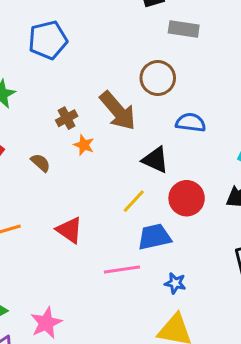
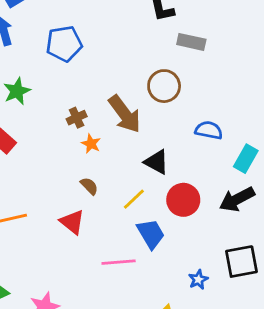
blue semicircle: (191, 123) -> (209, 130), moved
brown semicircle: (41, 163) -> (89, 186), moved
blue trapezoid: (154, 237) -> (151, 234), turned 68
blue star: (175, 283) -> (198, 280), moved, turned 30

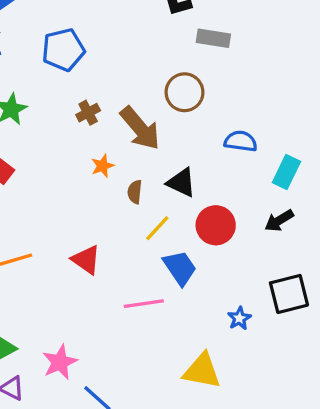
brown cross: (77, 118) -> (88, 113), moved
orange star: (91, 144) -> (103, 166), turned 30
brown semicircle: (89, 186) -> (135, 192), moved, turned -126
black arrow: (237, 199) -> (279, 221), size x0.7

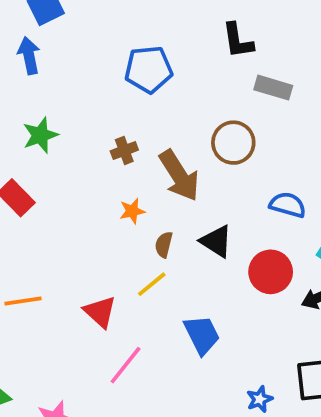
blue pentagon: (63, 50) -> (149, 69), moved
red circle: (216, 225) -> (271, 272), moved
yellow line: (157, 228) -> (152, 284), moved
pink line: (144, 304) -> (126, 365), moved, turned -51

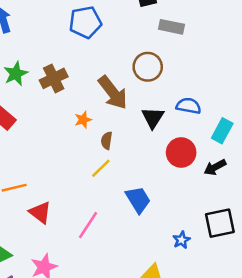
brown cross: (124, 151) -> (54, 78), moved, size x1.5
black triangle: (216, 241) -> (153, 118), moved, turned 35
red triangle: (100, 312) -> (40, 212), moved

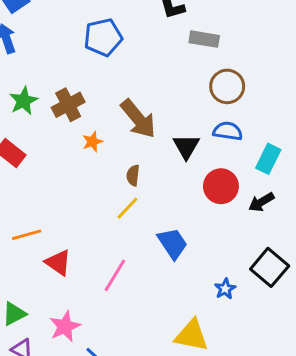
brown circle: (148, 67) -> (227, 86), moved
orange star: (83, 120) -> (92, 142), moved
black square: (220, 223) -> (270, 267), turned -36

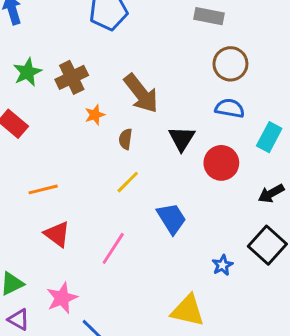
black triangle: (186, 146) -> (182, 139), moved
brown semicircle: (133, 175) -> (125, 139), moved
black arrow: (261, 202) -> (271, 193), moved
orange line: (27, 235) -> (43, 189), moved

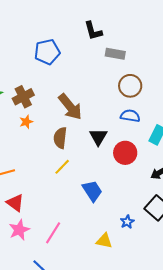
orange star: (95, 115) -> (26, 122), moved
brown semicircle: (125, 139) -> (60, 138), size x1.5
pink line: (113, 248) -> (53, 233), moved
pink star: (62, 298) -> (19, 230), moved
yellow triangle: (188, 310) -> (104, 241), moved, size x0.7

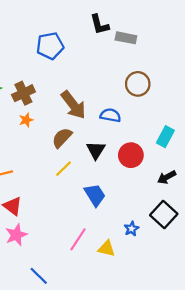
gray rectangle: (115, 54) -> (126, 38), moved
blue semicircle: (130, 116) -> (110, 115), moved
black triangle: (98, 137) -> (96, 150), moved
brown semicircle: (60, 138) -> (62, 138), turned 35
pink line: (53, 233) -> (78, 239), moved

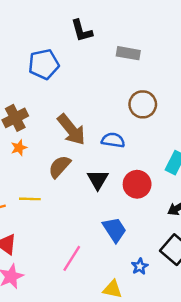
black L-shape: (100, 24) -> (82, 31), moved
yellow line: (63, 169) -> (30, 199), moved, turned 48
blue trapezoid: (95, 195) -> (115, 230), moved
pink line: (78, 239) -> (72, 258), moved

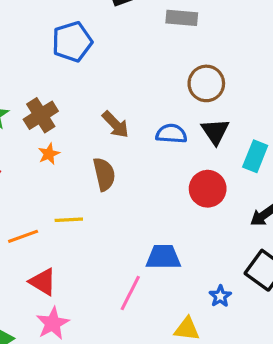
brown arrow: (71, 130) -> (116, 124), size x0.7
brown semicircle: (60, 167) -> (104, 174), turned 130
black triangle: (98, 180) -> (215, 131), moved
blue trapezoid: (115, 230) -> (163, 257), moved, turned -52

